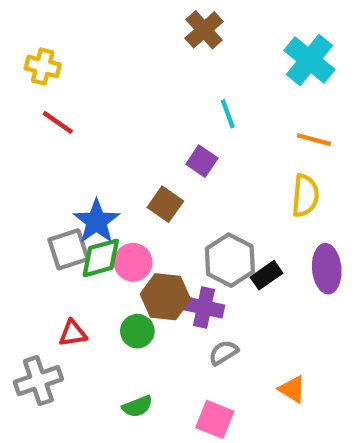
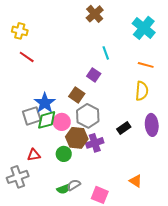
gray hexagon: (230, 260) -> (88, 116), moved
purple cross: (204, 307) -> (95, 143), turned -30
gray semicircle: (223, 353) -> (74, 185), moved

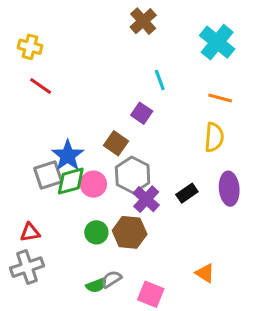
brown hexagon: (77, 138) -> (130, 232), moved
purple cross: (95, 143) -> (146, 199), moved, turned -30
red triangle: (34, 155) -> (30, 232), moved

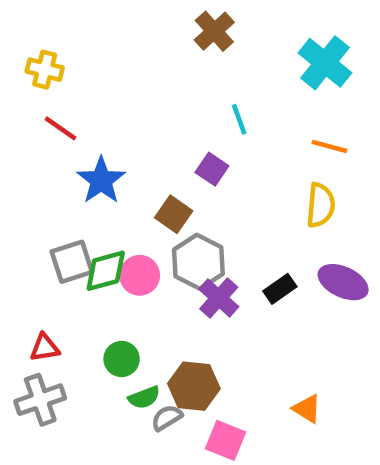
blue star: (68, 155) -> (101, 180), moved
purple ellipse: (229, 189) -> (343, 282), turned -60
green circle: (96, 232) -> (122, 359), moved
brown hexagon: (130, 232) -> (194, 386), moved
green semicircle: (96, 285) -> (144, 397), moved

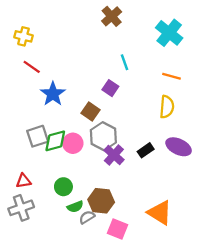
orange triangle: (307, 409) -> (160, 213), size x1.6

